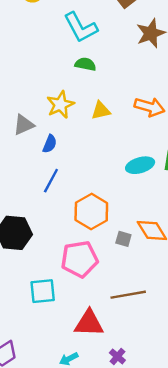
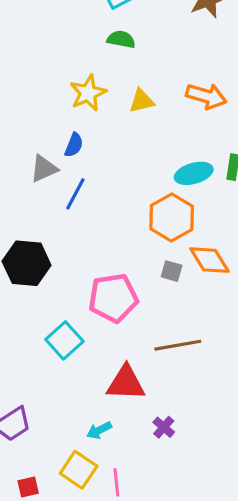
gray triangle: (24, 125) -> (44, 169), moved
orange hexagon: (91, 212) -> (172, 218), moved
cyan square: (43, 291) -> (64, 340), turned -36

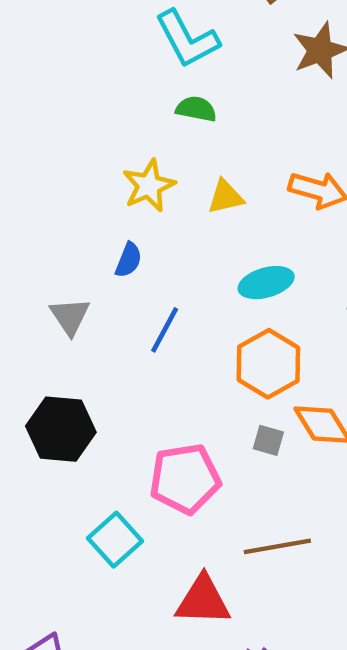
gray triangle: (44, 169) -> (70, 316), moved, turned -40
cyan ellipse: (194, 173) -> (266, 283), moved
blue line: (75, 194) -> (165, 330), moved

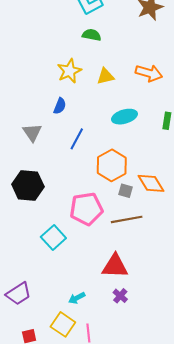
orange hexagon: (268, 364) -> (112, 165), moved
brown line: (277, 546) -> (127, 219), moved
red triangle: (203, 600) -> (115, 266), moved

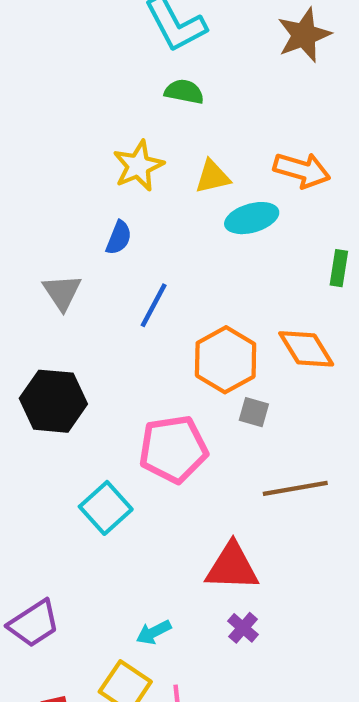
cyan ellipse: (124, 117) -> (252, 218), moved
orange diamond: (151, 183) -> (306, 349), moved
brown line: (127, 219) -> (295, 488), moved

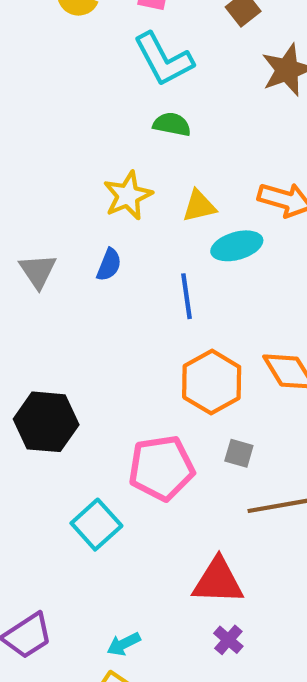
gray triangle: (62, 292) -> (38, 271), moved
blue line: (154, 305) -> (187, 296), moved, turned -36
gray square: (254, 412) -> (239, 453), moved
cyan arrow: (154, 632) -> (124, 644), moved

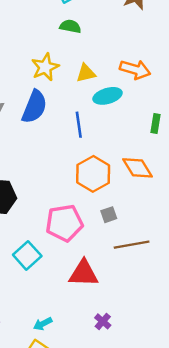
blue semicircle: (109, 265) -> (34, 107), size x1.8
gray square: (239, 453) -> (109, 215), turned -35
red triangle: (218, 581) -> (84, 273), moved

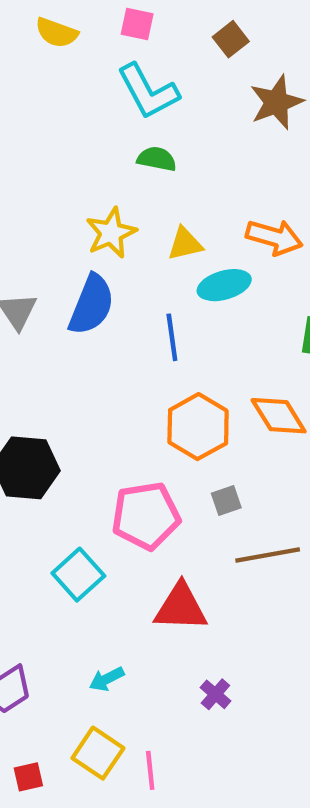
cyan arrow: (43, 324) -> (107, 679), moved

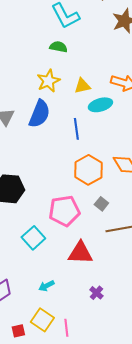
green semicircle: (157, 159) -> (58, 47), moved
gray square: (226, 501) -> (101, 204), turned -32
red square: (28, 777) -> (18, 331), moved

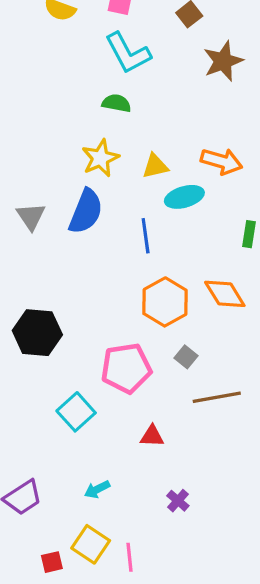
red triangle: (80, 253) -> (152, 436), size x0.6

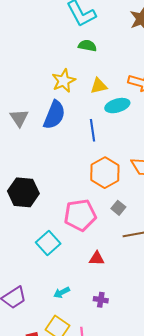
green semicircle: (117, 103) -> (87, 46), moved
purple cross: (178, 501) -> (101, 300), moved, turned -32

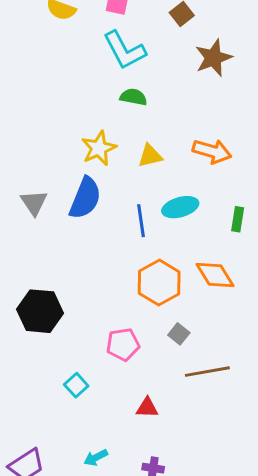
cyan ellipse: (117, 106) -> (180, 207), moved
pink pentagon: (80, 215) -> (123, 344), size x0.7
cyan square: (48, 243) -> (76, 385), size x0.7

